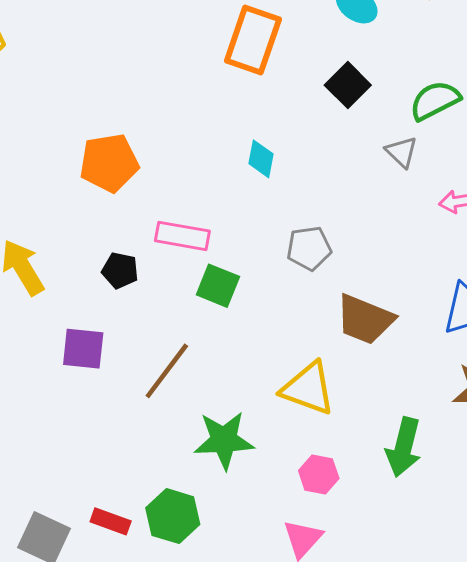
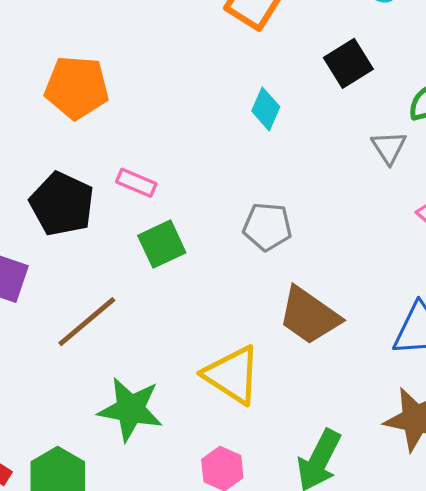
cyan diamond: (261, 159) -> (266, 109), moved
pink rectangle: (182, 236) -> (136, 183), size x0.7
black pentagon: (120, 270) -> (62, 204), size x1.6
green square: (218, 286) -> (162, 244), turned 30

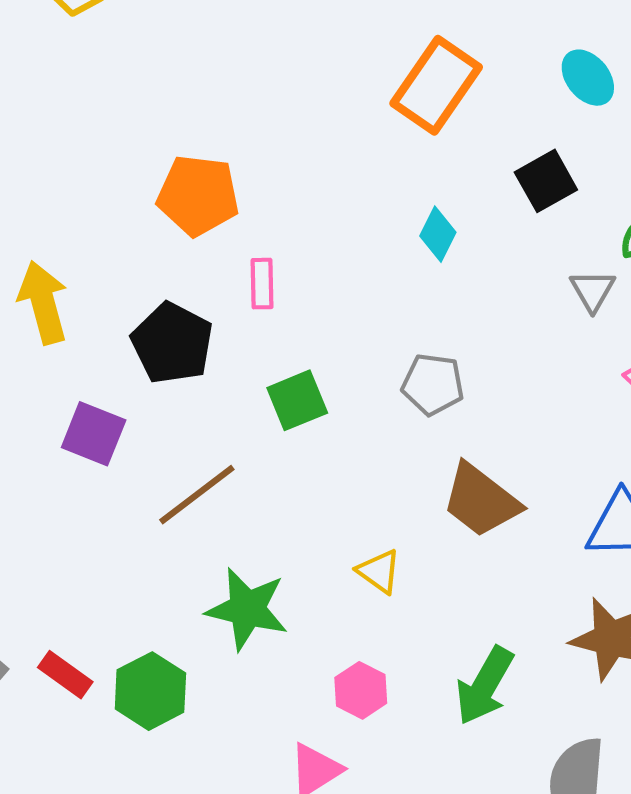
pink rectangle: (136, 183) -> (262, 284), moved, turned 63
yellow triangle: (232, 375) -> (379, 571), size x0.6

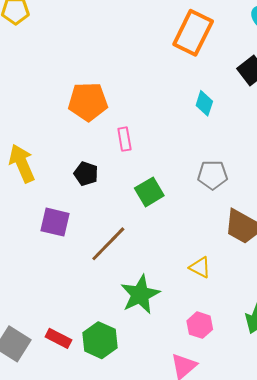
black pentagon: (172, 343) -> (86, 174), size x0.6
green star: (247, 609) -> (140, 294), turned -30

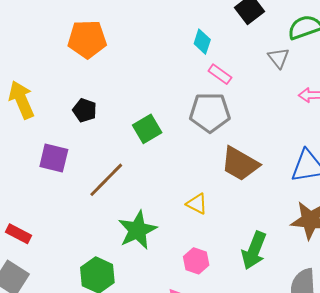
pink rectangle: (124, 139) -> (220, 74), moved, turned -45
gray pentagon: (213, 175) -> (210, 112), size x1.4
red rectangle: (58, 338) -> (18, 234), moved

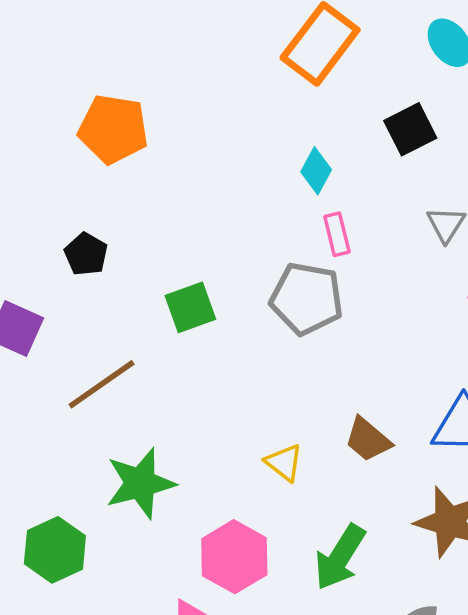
pink rectangle: (220, 74) -> (337, 234), turned 30
brown trapezoid: (240, 164) -> (368, 440), moved, size x0.7
yellow triangle: (197, 204) -> (284, 463), moved
pink hexagon: (196, 261) -> (234, 557), size x1.5

